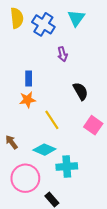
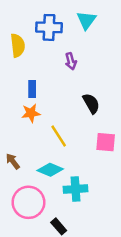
yellow semicircle: (17, 18) -> (18, 46), moved
blue cross: (43, 24) -> (49, 27), turned -30
pink square: (93, 125) -> (106, 142), turned -30

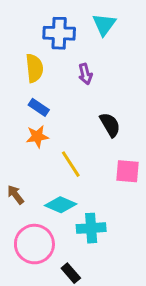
yellow semicircle: (18, 46) -> (34, 68), moved
blue rectangle: (32, 89) -> (39, 107), turned -56

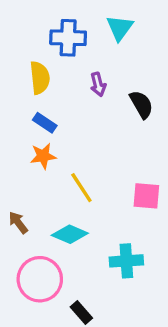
black semicircle: (110, 125) -> (141, 104), moved
cyan cross: (91, 228) -> (126, 261), moved

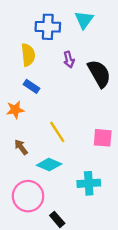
black semicircle: (141, 104) -> (99, 74), size x1.4
orange star: (43, 156) -> (15, 110), moved
brown arrow: (18, 223) -> (21, 147), moved

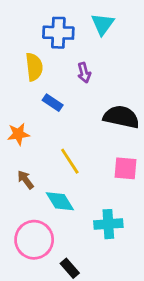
black semicircle: (99, 74) -> (121, 117), moved, turned -48
blue rectangle: (32, 86) -> (53, 103), moved
cyan diamond: (49, 165) -> (60, 201), turned 35

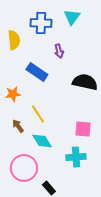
yellow semicircle: (34, 67) -> (14, 40), moved
blue rectangle: (53, 103) -> (37, 72), size x1.5
yellow line: (70, 161) -> (38, 114), moved
pink square: (125, 168) -> (83, 129), moved

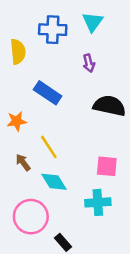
purple arrow: (59, 51) -> (89, 63), moved

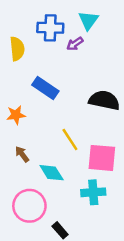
purple arrow: (89, 63) -> (75, 44), moved, turned 70
yellow line: (49, 147) -> (70, 140), moved
pink square: (107, 166) -> (102, 158), size x1.4

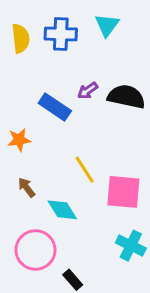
purple arrow: (75, 44) -> (88, 91), moved
yellow semicircle: (17, 49) -> (21, 38), moved
black semicircle: (104, 100) -> (126, 97), moved
cyan cross: (93, 192) -> (131, 246), moved, turned 30

